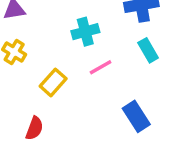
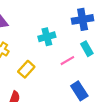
pink line: (101, 67) -> (67, 61), moved

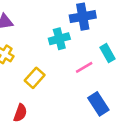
blue cross: (83, 19) -> (83, 17), moved

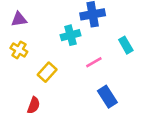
cyan rectangle: (107, 53) -> (126, 45), moved

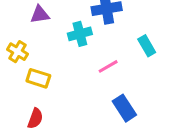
purple triangle: (19, 19) -> (40, 15), moved
yellow rectangle: (47, 72) -> (38, 78), moved, turned 66

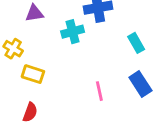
pink line: (108, 66) -> (99, 91), moved, turned -72
blue rectangle: (124, 108) -> (140, 84), moved

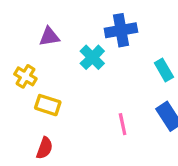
cyan cross: (73, 32) -> (92, 57), turned -30

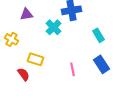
yellow rectangle: (48, 105) -> (36, 59), moved
red semicircle: (45, 148) -> (24, 74), moved, turned -56

